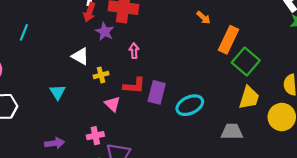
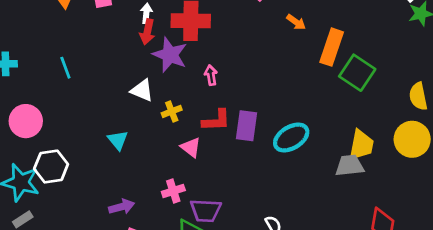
cyan line: (24, 32) -> (65, 68), turned -35
purple star: (105, 32) -> (170, 55), size x1.4
yellow trapezoid: (249, 98) -> (361, 145), moved

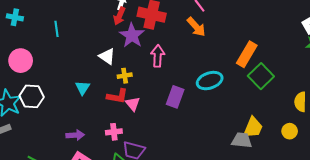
orange arrow: (296, 22) -> (196, 27), moved, size x1.5
pink arrow: (211, 75) -> (158, 56), size x1.5
red L-shape: (216, 120) -> (117, 96), moved
cyan ellipse: (291, 138) -> (210, 81), moved
yellow circle: (412, 139) -> (290, 131), size x0.6

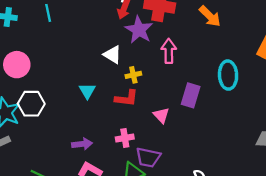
cyan line: (56, 29) -> (48, 13), moved
cyan ellipse: (210, 81) -> (228, 75), turned -70
pink triangle: (133, 104) -> (161, 115), moved

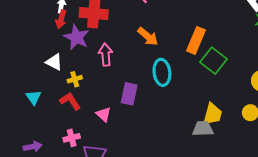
orange arrow: (210, 16) -> (148, 36), moved
red L-shape: (126, 98) -> (70, 101), turned -125

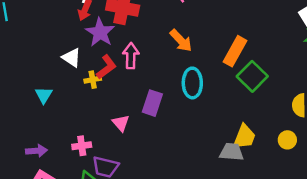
red L-shape: (70, 101) -> (106, 67), moved, turned 80

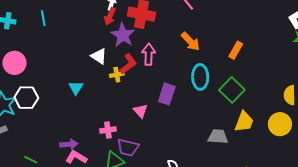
orange rectangle: (235, 51) -> (236, 50), size x0.7
green square: (252, 76) -> (232, 90), moved
yellow circle: (287, 140) -> (280, 124), size x1.5
purple arrow: (36, 151) -> (69, 144), moved
gray trapezoid: (232, 152) -> (218, 137), moved

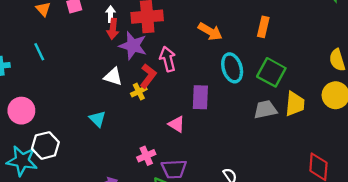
gray trapezoid: (218, 137) -> (265, 109), moved

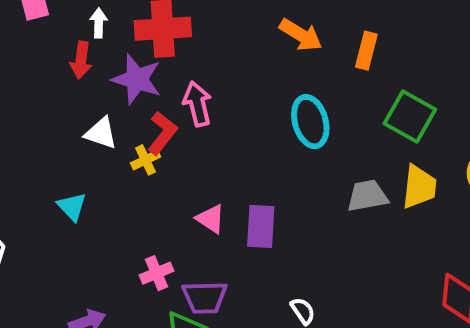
red arrow: (113, 29) -> (81, 60), moved
orange arrow: (210, 31) -> (301, 35), moved
green square: (271, 72) -> (410, 116), moved
purple rectangle: (200, 97) -> (261, 226), moved

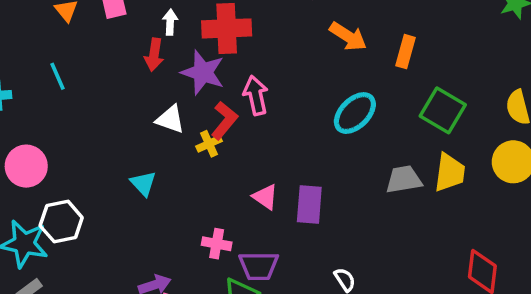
cyan ellipse: (310, 122) -> (355, 113), turned 60
pink cross: (157, 273) -> (217, 244), turned 32

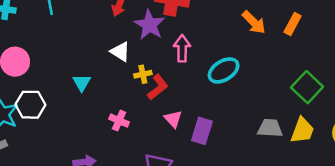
orange rectangle: (406, 52) -> (293, 24), moved
cyan ellipse: (355, 113) -> (224, 70), moved
red L-shape: (224, 120) -> (158, 87), moved
cyan triangle: (143, 184) -> (82, 83), moved
pink cross: (217, 244) -> (119, 121), moved

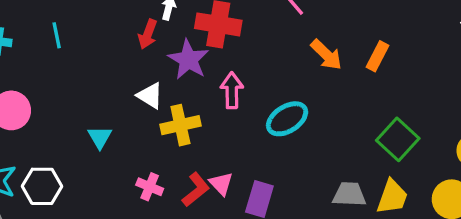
yellow cross: (143, 74) -> (180, 125), size x1.6
red L-shape: (158, 87) -> (196, 190), moved
white hexagon: (30, 105) -> (42, 186), moved

